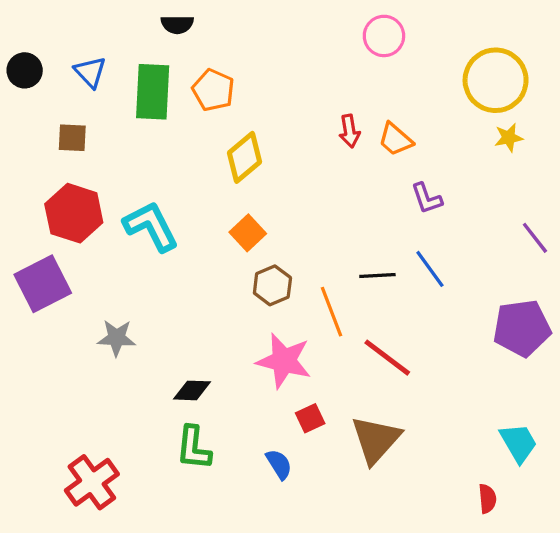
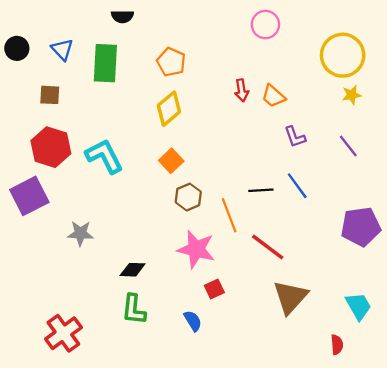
orange pentagon: (213, 90) -> (171, 62), moved
purple line: (535, 238) -> (348, 146), moved
brown triangle: (376, 440) -> (290, 297), moved

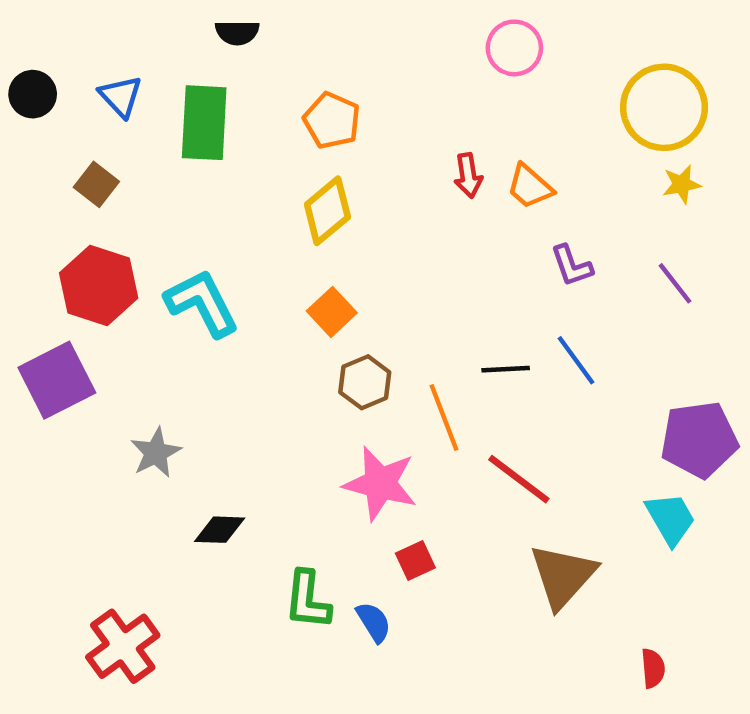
brown square: (50, 95) -> (96, 184), turned 35
gray star: (80, 233) -> (156, 453), turned -30
black diamond: (133, 270) -> (220, 530), moved
cyan trapezoid: (358, 306) -> (671, 519), moved
green L-shape: (134, 309) -> (308, 600), moved

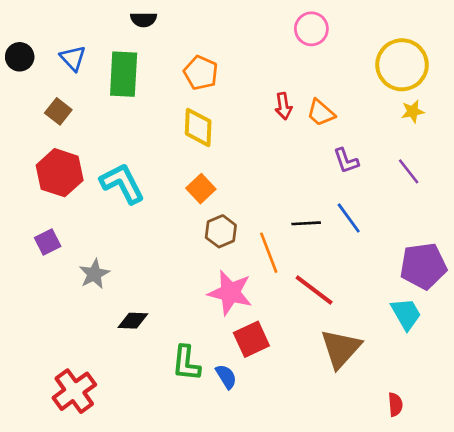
yellow diamond: (327, 211) -> (198, 127), turned -48
purple square: (57, 380) -> (48, 242), moved, size x0.6
red square: (415, 560) -> (251, 339), size x1.5

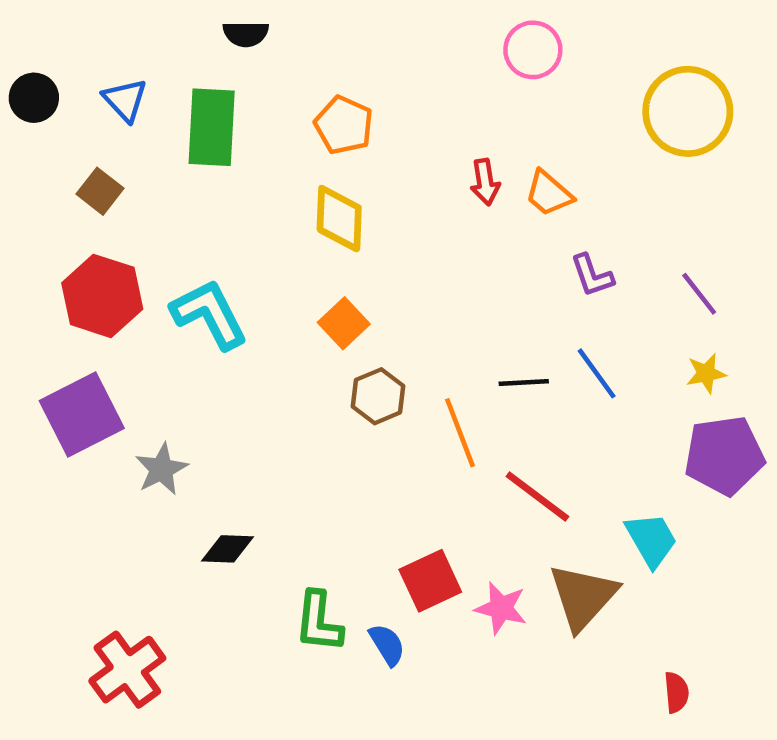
yellow star: (413, 111) -> (706, 373), moved
purple square: (48, 242) -> (82, 414), size x1.8
pink star: (230, 293) -> (501, 608), moved, size x0.7
cyan trapezoid: (406, 314) -> (651, 540), moved

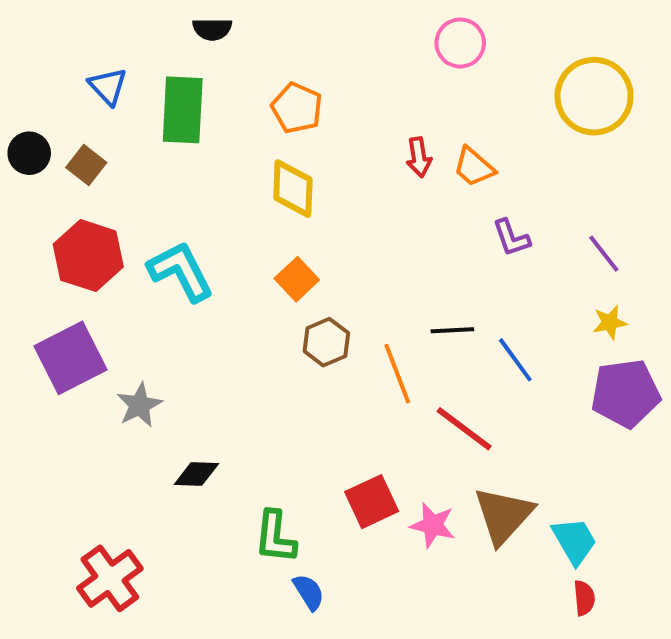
black circle: (34, 98) -> (29, 153), moved
blue line: (597, 373) -> (515, 360), moved
cyan trapezoid: (651, 540) -> (574, 541), moved
blue semicircle: (387, 645) -> (309, 592), moved

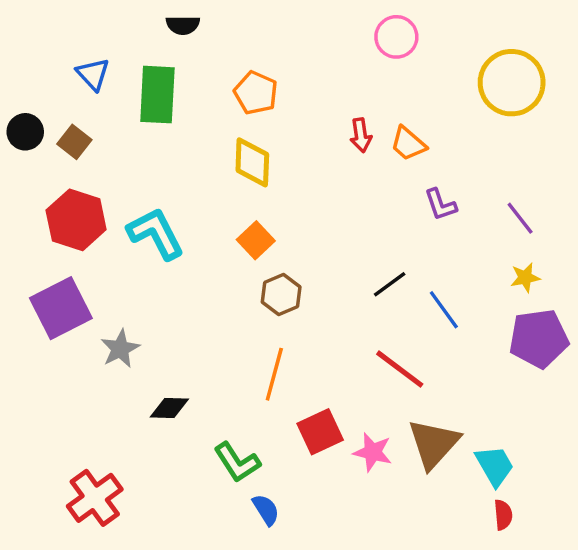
black line: (452, 330) -> (390, 284), turned -33
orange line: (397, 374) -> (274, 374), moved, turned 36
green L-shape: (275, 537) -> (237, 462), turned -39

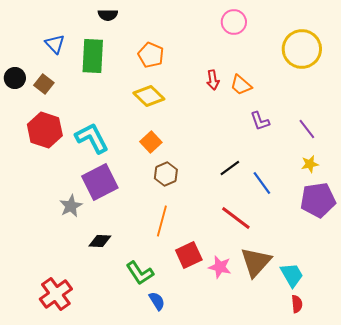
yellow diamond: (252, 162) -> (149, 96), turned -48
purple square: (61, 308) -> (100, 182), moved

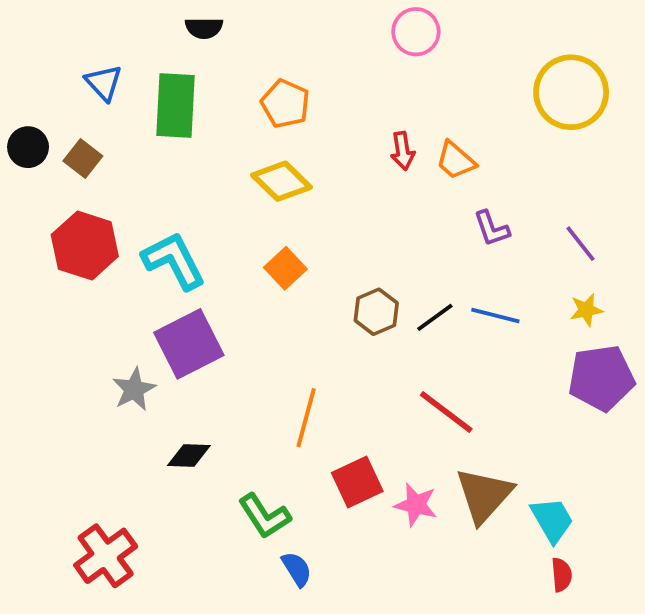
pink circle: (234, 22) -> (416, 32), moved
brown hexagon: (166, 174) -> (376, 312), moved
blue line: (262, 183) -> (495, 316), moved, turned -40

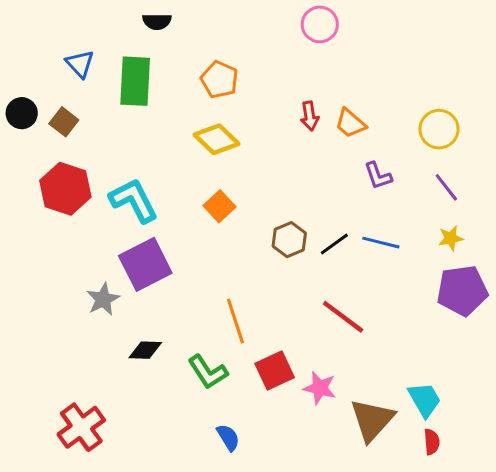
yellow circle: (571, 92) -> (439, 129), moved, size x0.7
orange line: (306, 418) -> (235, 321), turned -33
brown triangle: (484, 495) -> (372, 420), moved
green L-shape: (265, 516) -> (208, 372), moved

